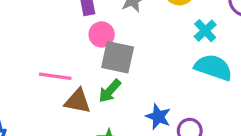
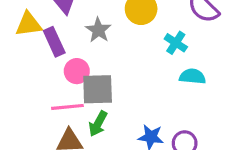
cyan semicircle: (213, 67) -> (192, 76), size x0.7
pink line: (55, 76) -> (67, 107), moved

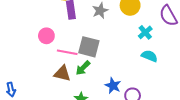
pink circle: (77, 71) -> (46, 36), moved

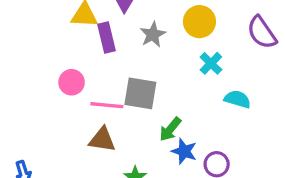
cyan cross: (145, 32) -> (211, 63), moved
green arrow: (83, 68) -> (170, 129), moved

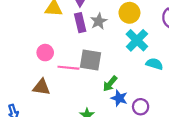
purple rectangle: (106, 38) -> (80, 23), moved
cyan cross: (211, 63) -> (137, 40), size x1.5
brown triangle: (102, 140) -> (41, 87), moved

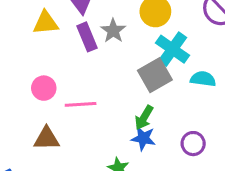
gray square: (90, 60) -> (155, 75), moved, turned -30
blue star: (119, 98) -> (143, 138), moved

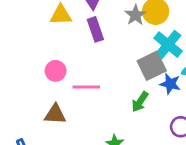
gray star: (113, 31) -> (135, 15), moved
blue star: (143, 138) -> (170, 84), moved

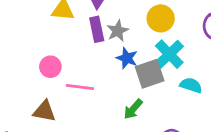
gray star: (135, 15) -> (118, 31), moved
blue star: (170, 84) -> (127, 58), moved

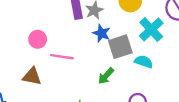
cyan cross: (169, 54) -> (151, 29), moved
cyan semicircle: (191, 85) -> (144, 62), moved

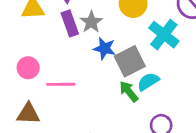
cyan semicircle: (144, 62) -> (148, 82), moved, turned -42
green arrow: (106, 76) -> (129, 91), moved, turned 108

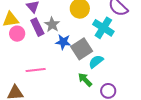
pink circle: (28, 68) -> (17, 34), moved
green arrow: (129, 91) -> (85, 80), moved

